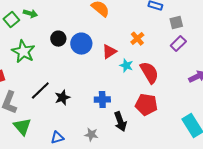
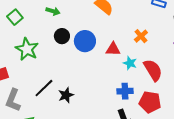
green arrow: (30, 14) -> (53, 11), moved
red triangle: (109, 52) -> (113, 49), turned 35
blue cross: (102, 100) -> (125, 91), moved

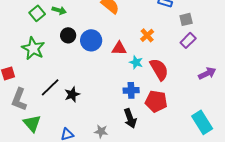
green square: (15, 17) -> (37, 13), moved

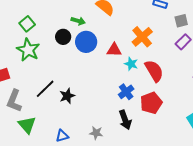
green arrow: (59, 10) -> (78, 21), moved
green square: (37, 13) -> (27, 24), moved
orange cross: (147, 35) -> (142, 37), size x1.5
blue cross: (131, 90) -> (126, 92), turned -35
red pentagon: (156, 101) -> (151, 103), turned -30

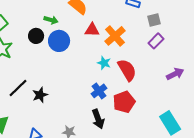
red triangle: (114, 50) -> (92, 30), moved

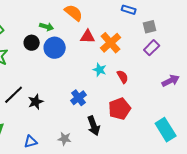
red semicircle: (127, 70) -> (123, 77), size x0.6
blue cross: (99, 91) -> (79, 98), moved

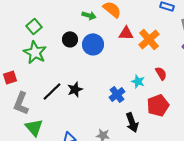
green arrow: (47, 27) -> (89, 15), moved
cyan star: (100, 70) -> (138, 81), moved
black star: (36, 102) -> (75, 89), moved

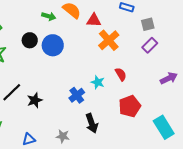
red triangle: (126, 33) -> (94, 20), moved
black star: (75, 89) -> (35, 100), moved
red pentagon: (158, 105) -> (130, 106), moved

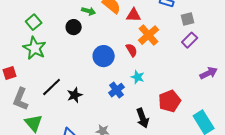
black circle: (30, 40) -> (74, 27), moved
blue circle: (53, 45) -> (104, 56), moved
red semicircle: (121, 74) -> (132, 50), moved
black arrow: (92, 123) -> (143, 118), moved

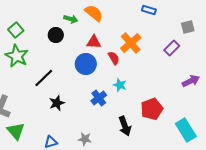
red triangle: (134, 15) -> (94, 42), moved
gray square: (188, 19) -> (188, 27), moved
black line: (52, 87) -> (44, 78), moved

